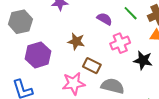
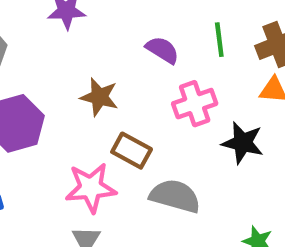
green line: (131, 13) -> (219, 40), turned 35

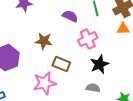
black star: (243, 143) -> (99, 64), moved, turned -30
gray semicircle: (175, 196) -> (93, 88), moved, size x0.6

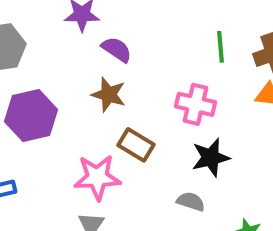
purple semicircle: (70, 16) -> (117, 49), moved
pink cross: (88, 39) -> (195, 104), turned 30

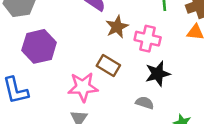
brown star: (109, 95) -> (117, 27), moved, turned 30

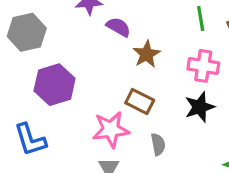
pink cross: (148, 39) -> (203, 66), moved
gray semicircle: (145, 103) -> (158, 144), moved, turned 66

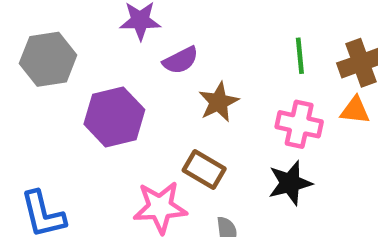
purple semicircle: (118, 27) -> (181, 60), turned 120
purple hexagon: (55, 85) -> (114, 117), moved

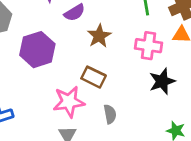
black star: (290, 183) -> (162, 81), moved

